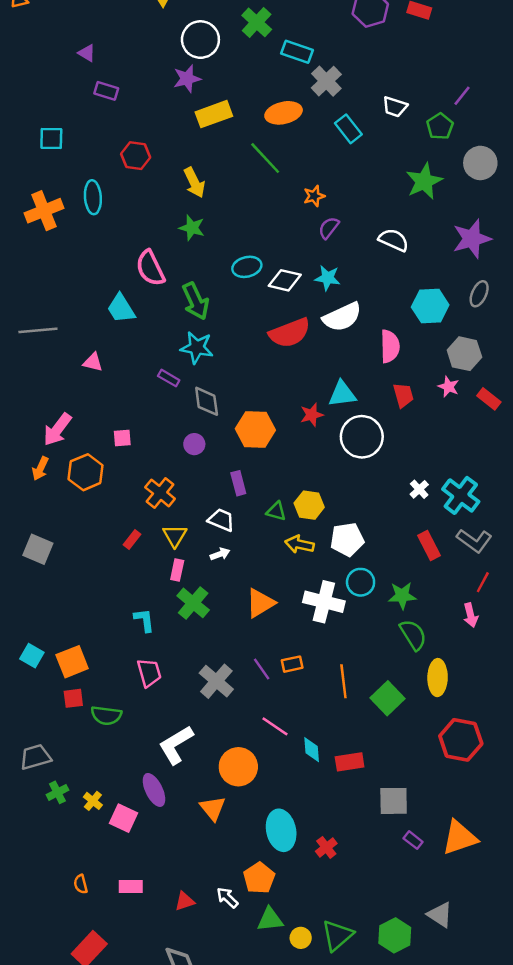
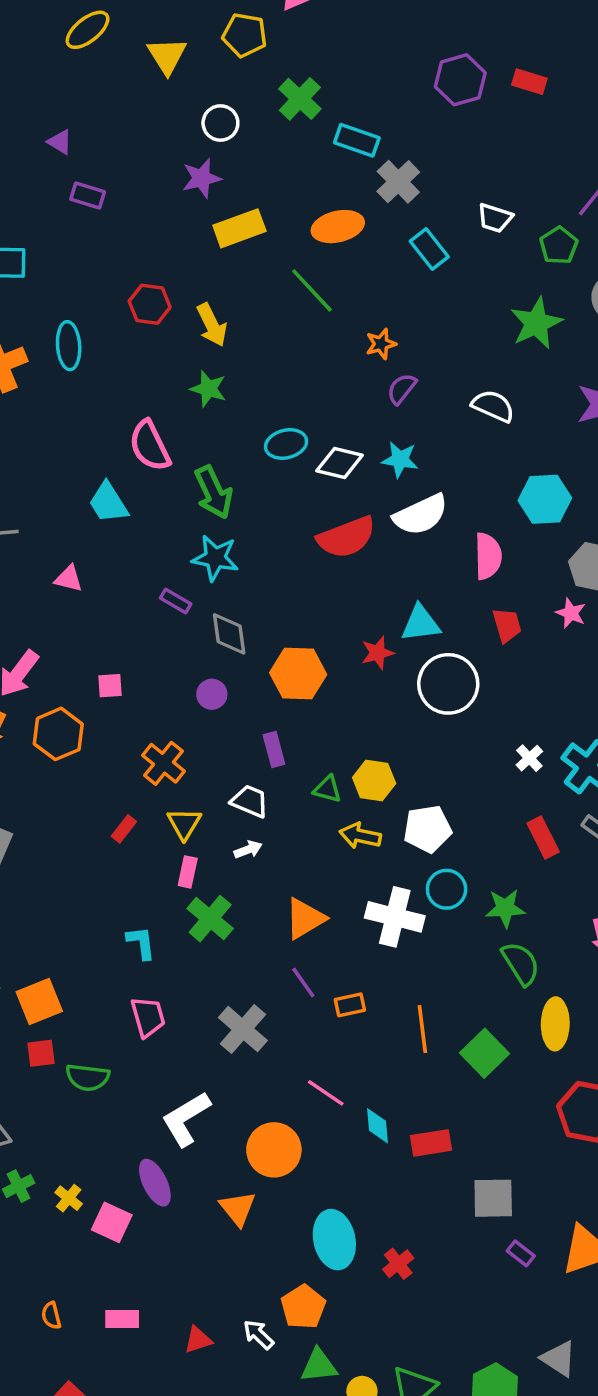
white circle: (200, 40) -> (220, 123), size x0.7
red hexagon: (136, 156) -> (150, 304), moved
purple line: (262, 669) -> (303, 982), moved

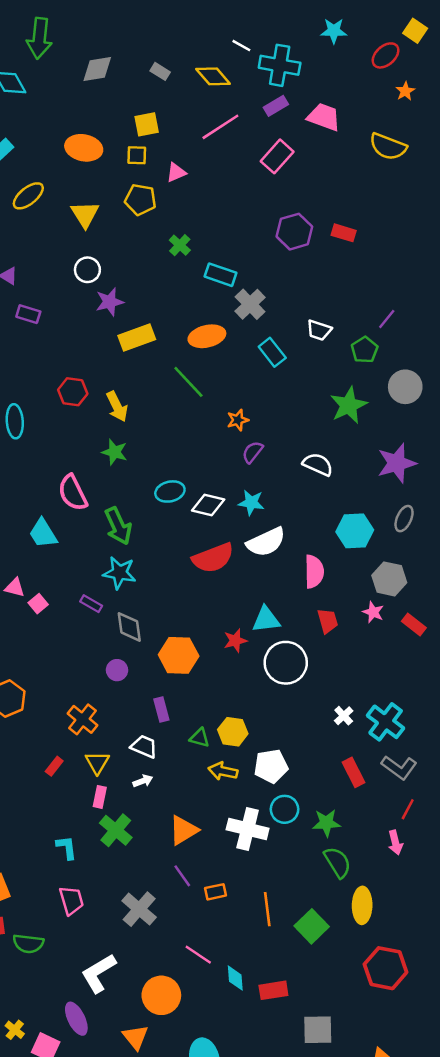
green cross: (300, 99) -> (180, 245), size x0.7
white circle: (220, 123) -> (87, 270), moved
pink square: (110, 686) -> (38, 604), moved, turned -36

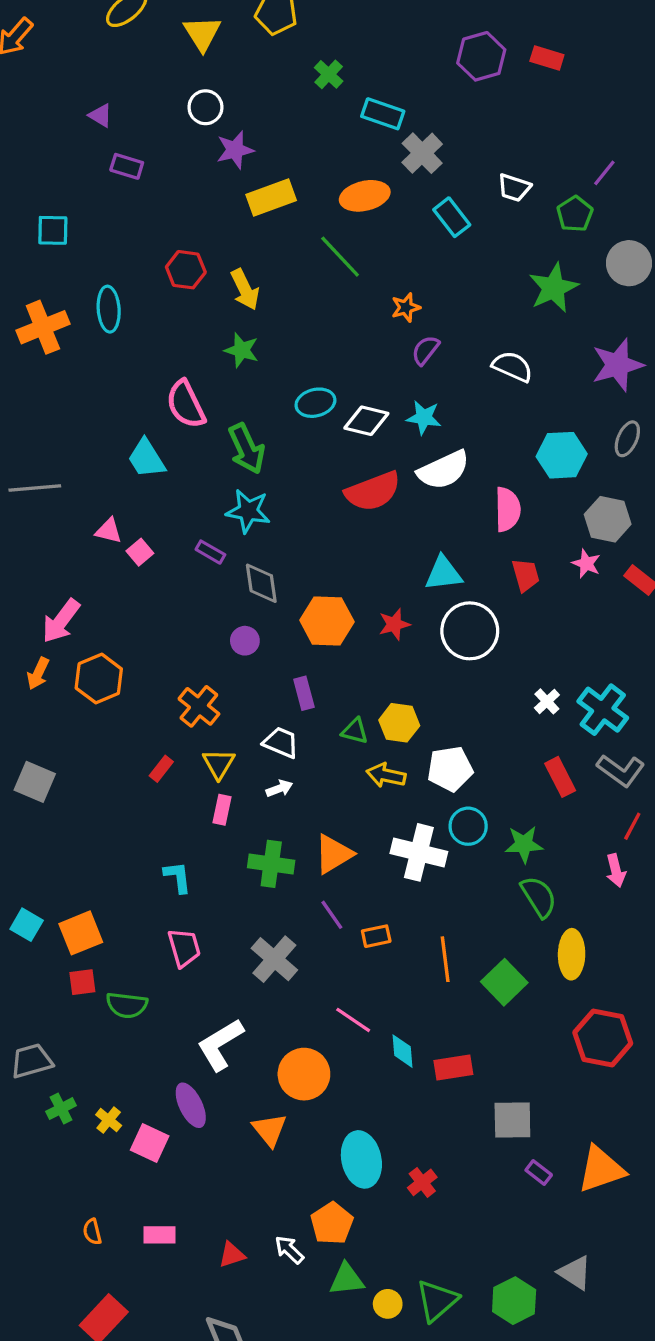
red star: (235, 641) -> (394, 624), moved
green cross: (116, 830) -> (271, 864), moved, turned -32

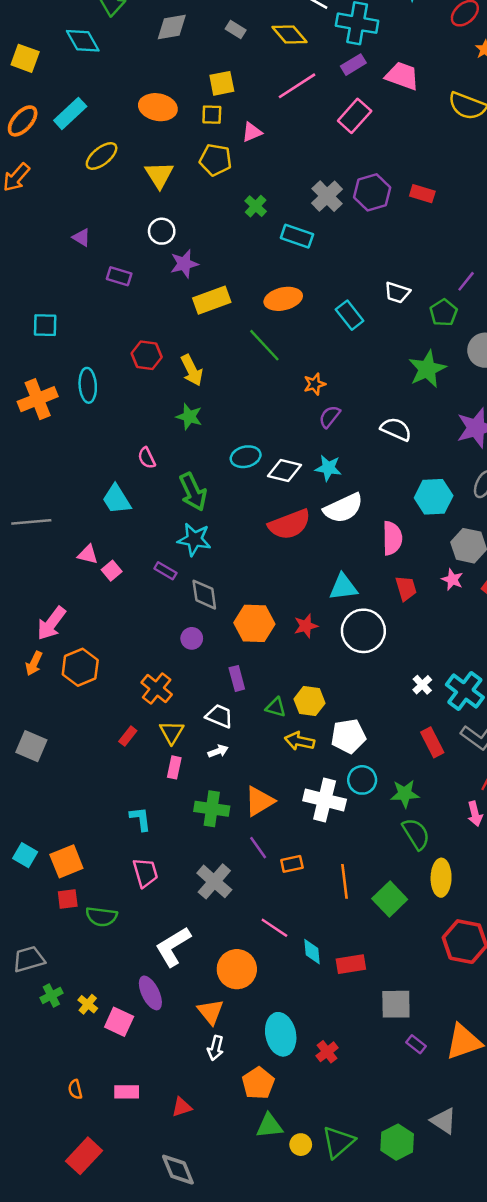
gray cross: (422, 153) -> (327, 196), moved
purple rectangle: (127, 166) -> (119, 276), moved
pink semicircle: (186, 404) -> (147, 458), size x0.6
white arrow: (289, 1250) -> (216, 1048), moved, turned -120

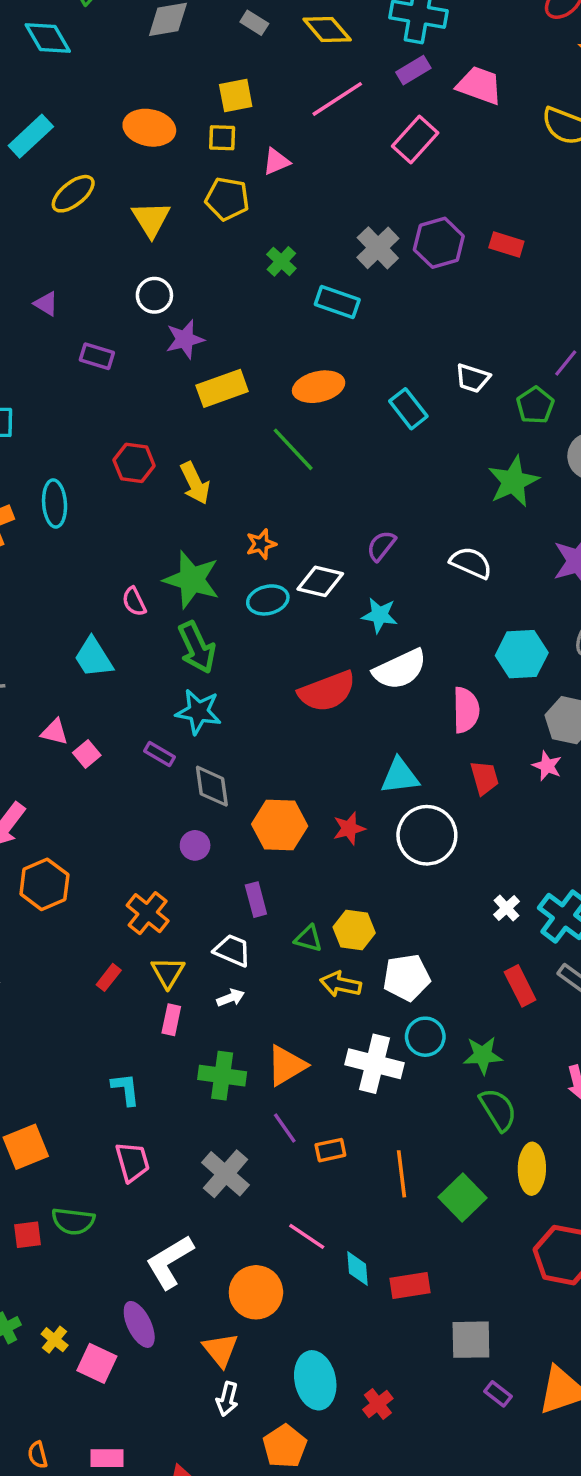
orange star: (315, 384) -> (261, 544), moved
green star: (189, 417) -> (192, 580), moved, size x1.6
white diamond: (284, 470) -> (320, 581), moved
red square: (68, 899) -> (27, 1235), moved

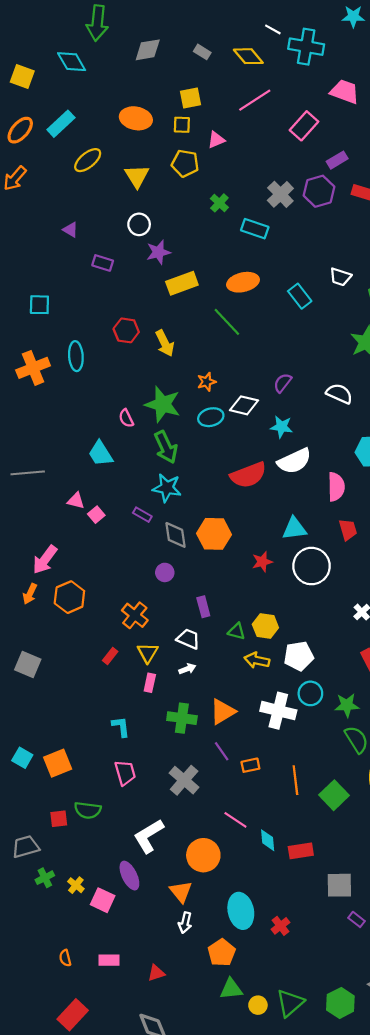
purple rectangle: (413, 70) -> (337, 160), moved
orange hexagon: (280, 825) -> (214, 534), moved

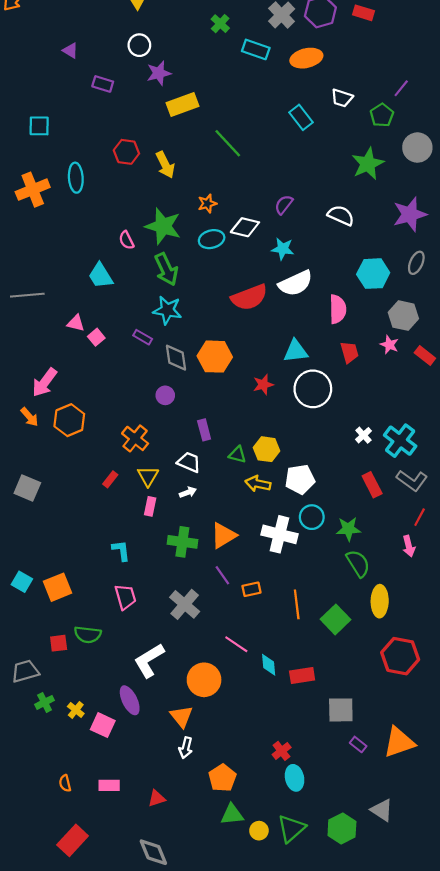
orange ellipse: (243, 282) -> (306, 58), moved
orange arrow: (30, 594) -> (29, 417), turned -66
cyan ellipse: (241, 911) -> (295, 778), moved, size x0.7

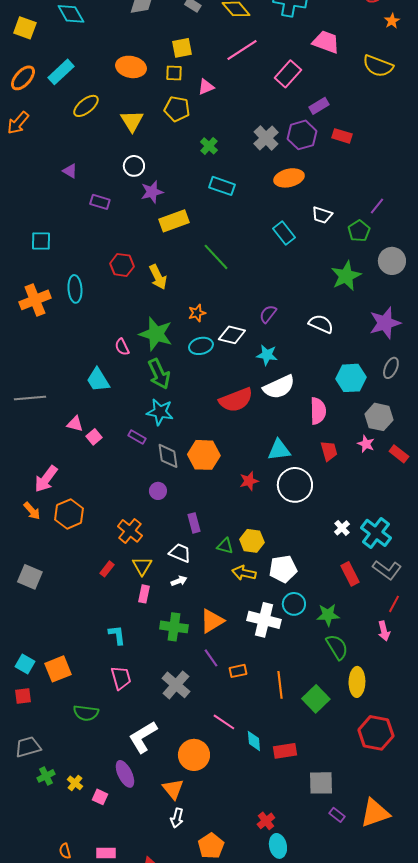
cyan rectangle: (256, 49) -> (222, 186), moved
red square: (59, 643) -> (23, 696), moved
pink square: (103, 725) -> (100, 797), size x0.7

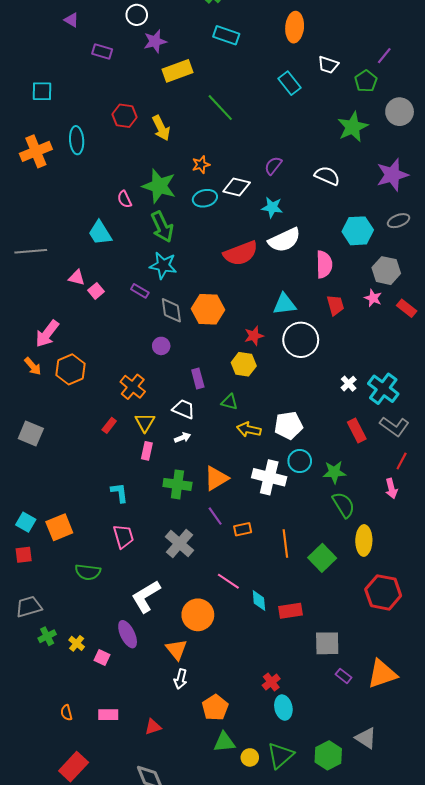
orange ellipse: (289, 178) -> (295, 27), turned -72
gray ellipse: (391, 368) -> (398, 221), turned 45
yellow hexagon: (252, 541) -> (244, 364), moved

